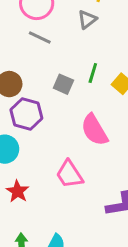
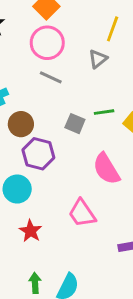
green line: (93, 73) -> (104, 112), turned 66

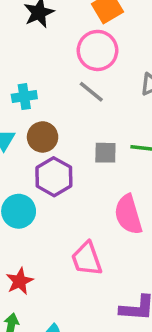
gray square: (75, 124) -> (105, 153), turned -36
red star: (30, 231) -> (20, 281), moved

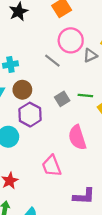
pink circle: (97, 50) -> (71, 40), moved
gray square: (105, 153) -> (62, 99), turned -32

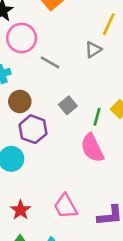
pink circle: (71, 40) -> (22, 38), moved
green line: (85, 95) -> (97, 117), moved, turned -72
pink trapezoid: (52, 166) -> (66, 206), moved

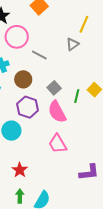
brown circle: (20, 101) -> (23, 79), moved
pink semicircle: (92, 148) -> (57, 112), moved
pink trapezoid: (66, 206) -> (58, 144), moved

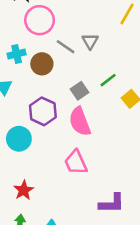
gray triangle: (73, 44) -> (90, 41), moved, turned -32
brown circle: (23, 79) -> (42, 64), moved
green line: (77, 96) -> (108, 80), moved, turned 32

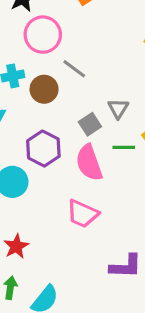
gray triangle: (90, 41) -> (118, 108), moved
green line: (108, 80) -> (124, 147), moved, turned 36
pink trapezoid: (76, 162) -> (83, 214), turned -44

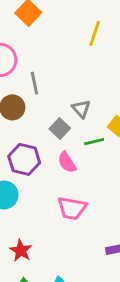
gray line: (74, 69) -> (34, 83), turned 55
pink semicircle: (89, 163) -> (67, 162), size x0.7

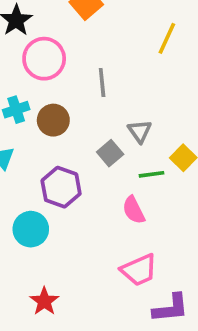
gray line: (34, 83) -> (102, 82), moved
pink semicircle: (67, 162) -> (134, 210), moved
pink trapezoid: (72, 208) -> (139, 270), moved, turned -40

